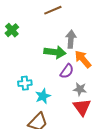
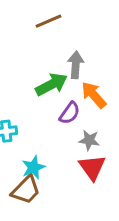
green arrow: (55, 52) -> (52, 84), turned -35
cyan star: (43, 96) -> (33, 167), moved

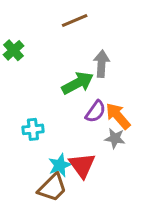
orange arrow: (94, 95) -> (118, 116), moved
red triangle: (92, 167) -> (82, 165), moved

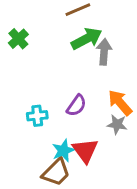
green arrow: (78, 83) -> (87, 39), moved
purple semicircle: (96, 111) -> (76, 106), moved

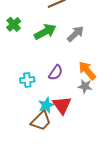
green arrow: (87, 39) -> (45, 32), moved
gray arrow: (104, 52) -> (76, 34), turned 42

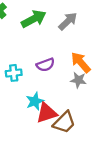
purple semicircle: (56, 73) -> (45, 65), turned 35
red triangle: (62, 105) -> (47, 113), moved, turned 48
brown trapezoid: (41, 121) -> (64, 122), moved

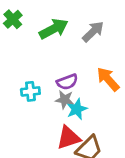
gray star: (78, 80) -> (64, 100), moved
cyan star: (35, 101) -> (77, 109), moved

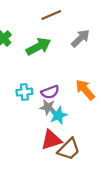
gray arrow: (93, 32) -> (80, 38), moved
cyan cross: (30, 91) -> (24, 92), moved

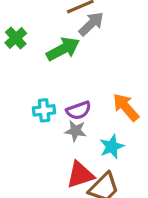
gray arrow: (80, 38) -> (91, 24), moved
cyan star: (58, 115) -> (112, 147), moved

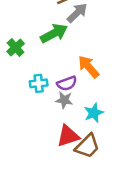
green cross: (16, 38) -> (16, 47), moved
orange arrow: (126, 107) -> (89, 67), moved

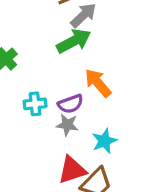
green arrow: (54, 33) -> (74, 41), moved

